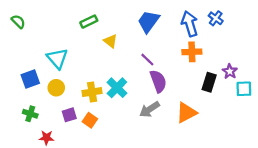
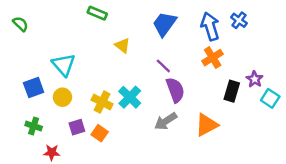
green rectangle: (89, 22) -> (97, 13), moved, turned 49
orange cross: (192, 52) -> (213, 58), turned -30
cyan square: (244, 89) -> (270, 98), turned 35
yellow cross: (92, 92) -> (102, 102), turned 36

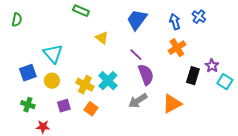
green semicircle: (20, 24) -> (17, 20), turned 56
blue arrow: (210, 26) -> (175, 22), size x0.7
orange square: (100, 133) -> (91, 109), moved

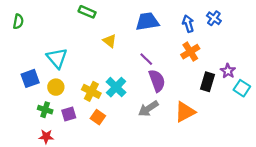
blue trapezoid: (137, 20) -> (147, 22), turned 45
green cross: (28, 105) -> (45, 110), moved

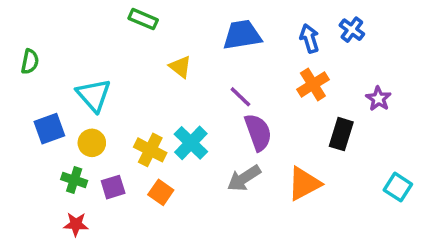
green semicircle: (18, 22) -> (30, 61), moved
purple star: (228, 71) -> (378, 99), moved
cyan square: (242, 88) -> (398, 187), moved

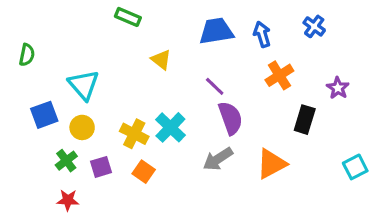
blue arrow: (309, 38) -> (262, 34), moved
green cross: (74, 180) -> (66, 161), turned 35
cyan square: (398, 187) -> (355, 167), turned 30

